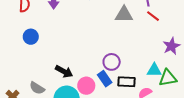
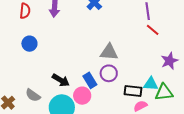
gray triangle: (124, 15) -> (109, 52), moved
blue rectangle: (105, 79) -> (90, 80), moved
black rectangle: (127, 82) -> (133, 91), moved

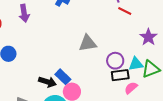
purple circle: (109, 73) -> (115, 61), moved
blue rectangle: (90, 80) -> (63, 77), moved

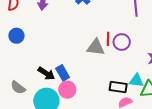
red line: (125, 11) -> (108, 39), moved, turned 48
purple circle: (115, 61) -> (122, 42), moved

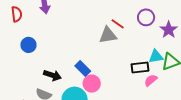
red line: (108, 39) -> (118, 24), turned -40
purple circle: (122, 42) -> (146, 17), moved
black arrow: (46, 73) -> (52, 75), moved

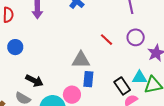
gray triangle: (108, 35) -> (81, 60), moved
black rectangle: (140, 67) -> (122, 86), turned 54
blue rectangle: (83, 68) -> (88, 79), moved, turned 42

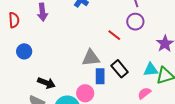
purple circle: (136, 37) -> (135, 22), moved
black rectangle: (122, 86) -> (120, 69), moved

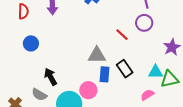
black arrow: (46, 83) -> (51, 77), turned -144

